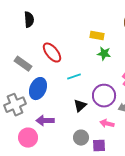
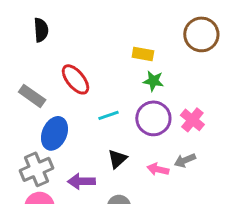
purple circle: (104, 96) -> (153, 118), moved
gray cross: (15, 105) -> (37, 169), moved
purple arrow: (45, 121) -> (81, 181), moved
pink arrow: (107, 124) -> (158, 169), moved

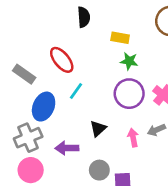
black semicircle: (41, 30) -> (84, 17), moved
cyan line: (108, 115) -> (76, 91), moved, turned -36
pink arrow: (158, 169) -> (133, 138), turned 66

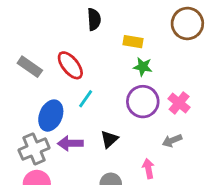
gray rectangle: (24, 74) -> (30, 67), moved
pink arrow: (133, 138) -> (148, 169), moved
purple arrow: (67, 148) -> (70, 143), moved

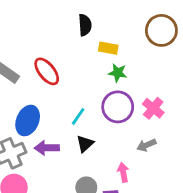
black semicircle: (94, 19) -> (85, 25), moved
cyan line: (86, 99) -> (78, 116), moved

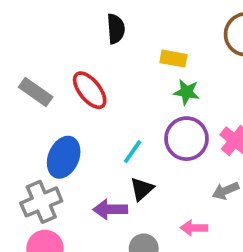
black semicircle: (85, 25) -> (116, 29), moved
purple arrow: (47, 148) -> (110, 209), moved
pink arrow: (123, 172) -> (194, 228), turned -78

